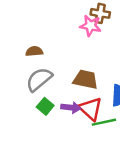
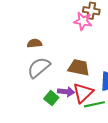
green square: (45, 106) -> (51, 98), moved
red triangle: (90, 109) -> (83, 93), turned 35

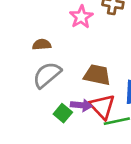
pink star: (83, 21) -> (81, 17), moved, turned 30
red triangle: (83, 93) -> (102, 107), turned -30

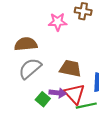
pink star: (81, 17) -> (58, 22), turned 30
brown semicircle: (42, 45) -> (26, 44), size x1.5

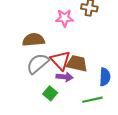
purple arrow: (58, 93) -> (65, 77), moved
red triangle: (75, 94) -> (60, 60), moved

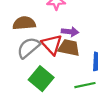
purple arrow: (65, 77) -> (70, 32), moved
green square: (50, 93) -> (41, 79), size x1.6

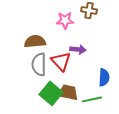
gray semicircle: (28, 48) -> (39, 64), turned -50
brown trapezoid: (69, 48) -> (68, 92), moved

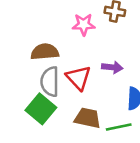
purple arrow: (78, 49) -> (112, 67), moved
green square: (51, 93) -> (41, 109), moved

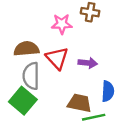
red triangle: (78, 78) -> (57, 58), moved
brown trapezoid: (88, 118) -> (79, 103), moved

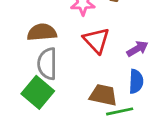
red triangle: (57, 58) -> (96, 40), moved
purple arrow: (88, 63) -> (137, 49), moved, turned -36

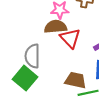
brown semicircle: (42, 32) -> (55, 27), moved

